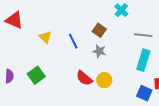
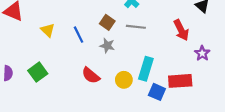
gray line: (143, 35) -> (136, 27), moved
cyan rectangle: (143, 60) -> (146, 69), moved
yellow circle: (104, 80) -> (124, 80), moved

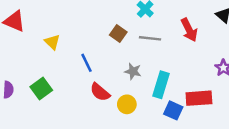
red arrow: (181, 30) -> (189, 30), moved
blue line: (79, 35) -> (86, 63), moved
gray star: (107, 46) -> (133, 71), moved
yellow circle: (124, 80) -> (127, 104), moved

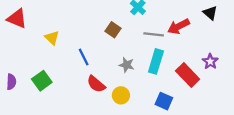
red arrow: (189, 30) -> (179, 26), turned 90
gray line: (150, 38) -> (154, 34), moved
cyan rectangle: (161, 85) -> (156, 61), moved
red rectangle: (199, 98) -> (188, 75), moved, turned 50

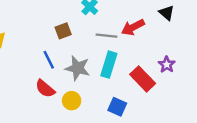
brown square: (113, 30) -> (63, 31), turned 35
blue line: (84, 57) -> (49, 60), moved
gray star: (127, 65) -> (78, 68), size x1.5

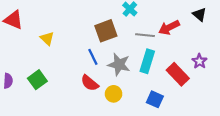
brown square: (63, 31) -> (106, 31), size x1.5

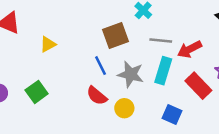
red arrow: (169, 28) -> (190, 49), moved
yellow triangle: (47, 38) -> (48, 44), turned 48

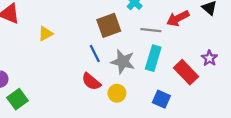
red arrow: (190, 49) -> (178, 18), moved
green square: (37, 92) -> (17, 99), moved

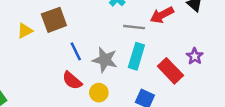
brown square: (109, 25) -> (54, 20), moved

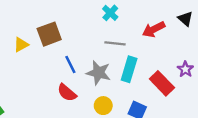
gray line: (134, 27) -> (115, 43), moved
yellow circle: (99, 93) -> (103, 106), moved

